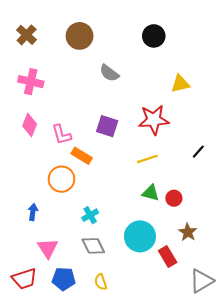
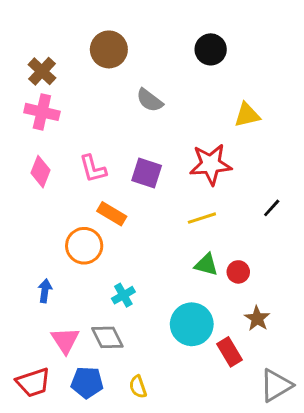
brown cross: (27, 35) -> (42, 71), moved
pink L-shape: (62, 135) -> (93, 169), moved
gray diamond: (93, 246) -> (107, 337), moved

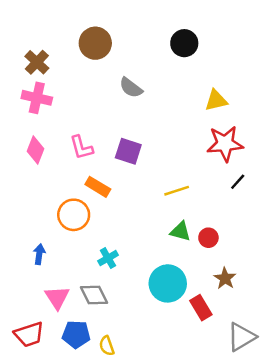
red star: (211, 164) -> (225, 144), moved
yellow semicircle: (138, 387) -> (107, 346), moved

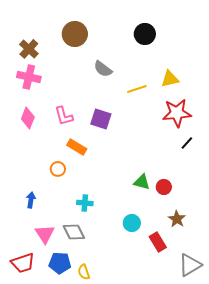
yellow line: (177, 191) -> (137, 89), moved
orange circle: (74, 215) -> (58, 169), size x0.6
cyan cross: (108, 258) -> (85, 203), turned 35
cyan circle: (168, 283) -> (132, 223), size x0.6

